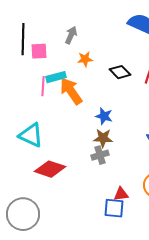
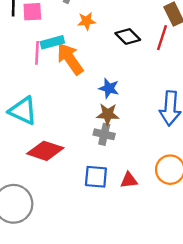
gray cross: (100, 155) -> (104, 134), turned 30
blue square: (114, 208) -> (96, 177), moved

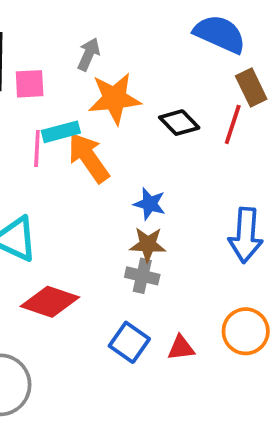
orange star: (87, 21) -> (115, 99), size x1.8
blue square: (96, 177) -> (129, 342), turned 30

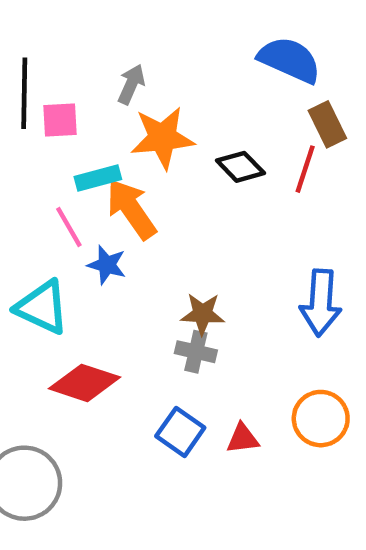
pink line: (37, 148) -> (69, 227), moved, turned -33
blue star: (150, 204) -> (107, 265), moved

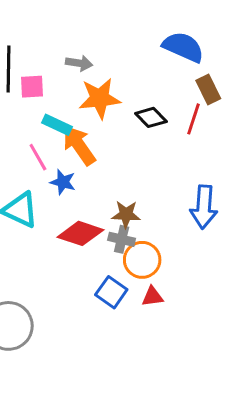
gray arrow: (131, 84) -> (79, 63), turned 75
cyan rectangle: (98, 178) -> (57, 125), turned 40
red diamond: (84, 383) -> (80, 233), moved
orange circle: (321, 419) -> (142, 260), moved

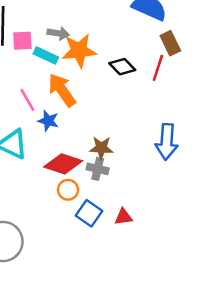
gray arrow: (79, 63) -> (58, 33), moved
cyan rectangle: (57, 125) -> (46, 55), moved
orange circle: (142, 260) -> (68, 190), moved, size x0.7

